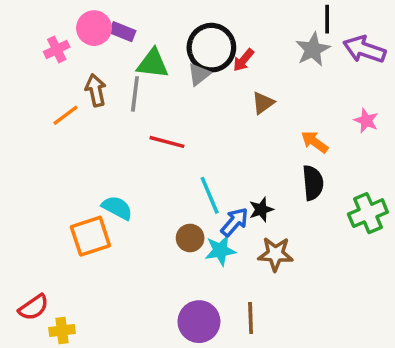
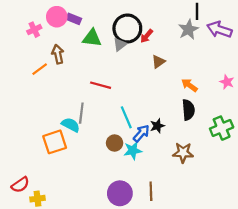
gray line: (135, 94) -> (81, 113), moved
pink star: (366, 121) -> (227, 82), moved
brown star: (275, 254) -> (183, 153), moved

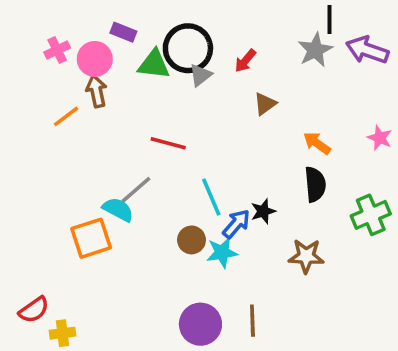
pink circle: (57, 17) -> (95, 59), moved
black circle: (127, 28) -> (188, 48), moved
gray line: (81, 113) -> (136, 190), turned 42

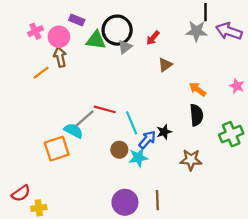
gray star: (315, 50) -> (196, 31), turned 30
red line: (168, 143) -> (105, 109), moved

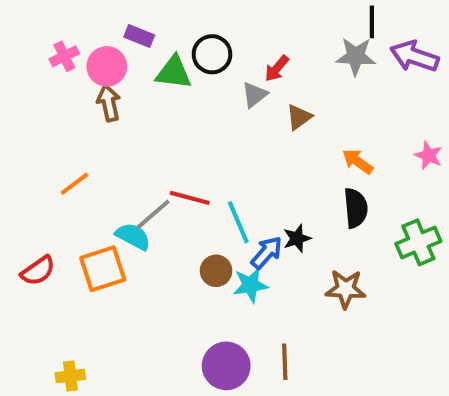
black circle: (117, 30) -> (212, 54), size x0.7
gray triangle: (125, 47) -> (254, 95), moved
orange line: (41, 73) -> (74, 184), moved
red semicircle: (21, 193) -> (38, 271), moved

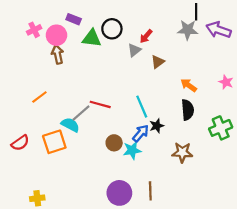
cyan line: (238, 222) -> (142, 107), moved

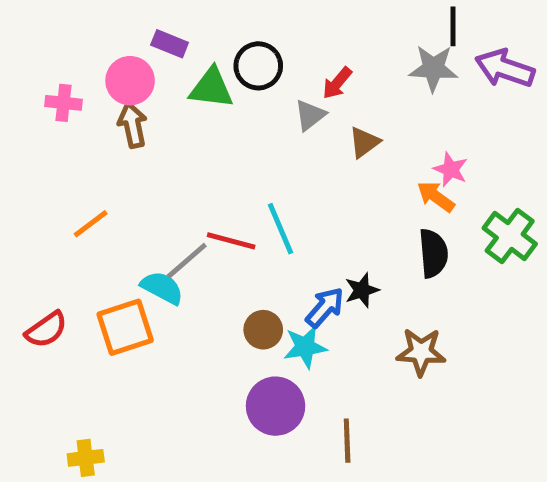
pink cross: (34, 30) -> (63, 103), moved, turned 32
pink star: (226, 82) -> (451, 169), moved
cyan line: (142, 107) -> (280, 229), moved
green cross: (221, 128) -> (510, 236), moved, turned -30
purple circle: (119, 193) -> (276, 406), moved

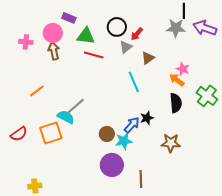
black circle: (258, 66) -> (117, 27), moved
cyan line: (280, 229) -> (134, 82), moved
red line: (231, 241) -> (94, 55), moved

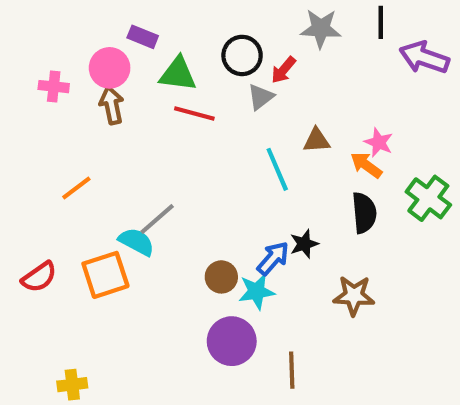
gray star: (176, 28) -> (321, 29), moved
brown triangle: (148, 58) -> (317, 140), moved, turned 32

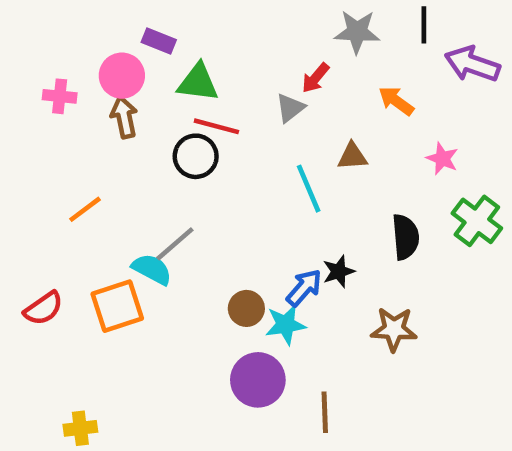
black circle: (242, 55) -> (196, 156), moved
pink star: (379, 142) -> (442, 159), moved
orange arrow: (366, 165) -> (396, 101), moved

